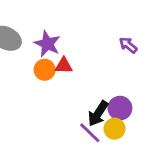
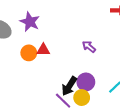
purple star: (47, 44) -> (30, 22), moved
purple arrow: (128, 45) -> (89, 47), moved

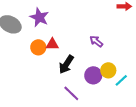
black arrow: (69, 86) -> (66, 64), moved
yellow circle: (82, 98) -> (108, 70), moved

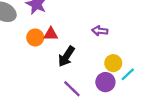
purple arrow: (96, 41) -> (100, 31), turned -32
purple circle: (93, 75) -> (105, 82), moved

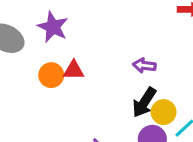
black arrow: (66, 56) -> (144, 102), moved

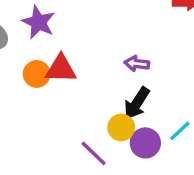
red triangle: (74, 70) -> (61, 69), size x1.4
yellow circle: (164, 112) -> (121, 127), moved

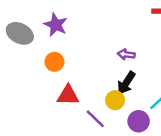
red triangle: (61, 69) -> (68, 95), moved
purple circle: (145, 143) -> (139, 121), moved

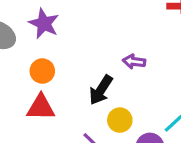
black arrow: (126, 83) -> (101, 90), moved
red triangle: (68, 95) -> (41, 107), moved

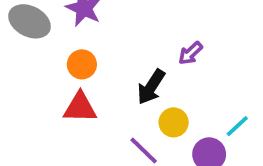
purple arrow: (134, 62) -> (190, 53), turned -50

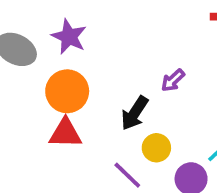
orange circle: (82, 64) -> (67, 91), size x1.5

